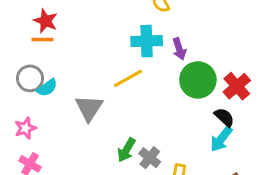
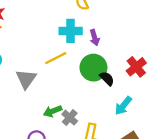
green circle: (198, 80) -> (93, 68), moved
black semicircle: (224, 117) -> (107, 78), moved
green arrow: (126, 150) -> (53, 111), turned 36

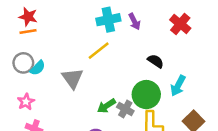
red cross: (136, 67) -> (180, 24), moved
green circle: (93, 68) -> (146, 95), moved

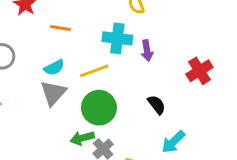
orange line: (28, 31) -> (60, 28), moved
cyan semicircle: (38, 68) -> (54, 68), moved
green circle: (146, 95) -> (99, 108), moved

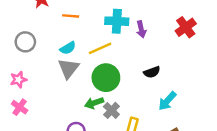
red cross: (199, 71) -> (186, 27), moved
black semicircle: (157, 105) -> (152, 72), turned 112

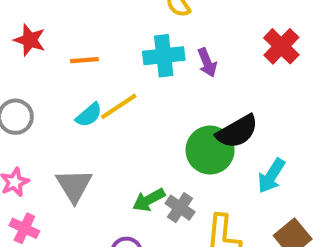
yellow line: (100, 48) -> (119, 106), moved
gray triangle: (68, 68) -> (74, 185), moved
black semicircle: (152, 72) -> (237, 132), size x1.5
green circle: (106, 78) -> (210, 150), moved

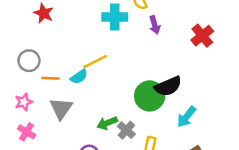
cyan cross: (164, 56) -> (115, 17), moved
orange line: (84, 60) -> (50, 78), moved
purple arrow: (207, 62) -> (155, 25), moved
cyan semicircle: (89, 115) -> (79, 77), moved

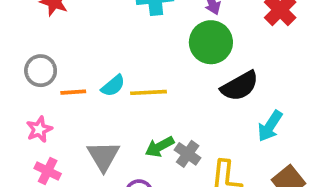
yellow line: (95, 62) -> (148, 92), moved, turned 30
green circle: (150, 96) -> (211, 42), moved
gray triangle: (61, 108) -> (103, 156), moved

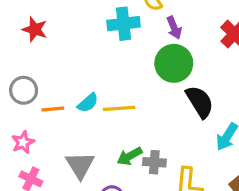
black semicircle: (240, 86) -> (200, 102), turned -92
gray cross: (188, 154) -> (154, 162), turned -30

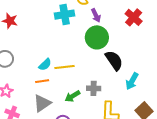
orange line: (53, 109) -> (42, 81), moved
gray cross: (154, 162) -> (94, 88), moved
gray triangle: (80, 165) -> (42, 103), turned 30

